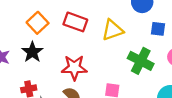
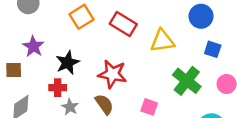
black star: (32, 52) -> (67, 63), moved

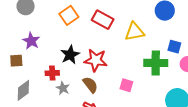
blue square: (213, 49) -> (174, 47), moved
black star: (67, 63) -> (70, 55), moved
green cross: (187, 81) -> (156, 63), turned -35

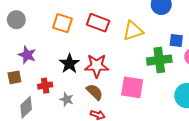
orange square: (69, 15) -> (63, 23), turned -30
red cross: (52, 73) -> (45, 86), moved
pink square: (126, 85) -> (132, 87), size x1.6

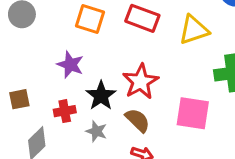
purple star: (27, 55) -> (70, 65), moved
black star: (69, 64) -> (101, 96), moved
red star: (97, 66) -> (141, 82), turned -30

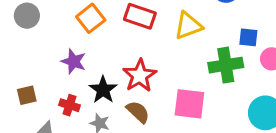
orange square: (90, 19) -> (91, 18), turned 36
red cross: (65, 111) -> (69, 105), turned 30

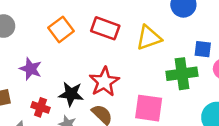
purple star: (74, 61) -> (31, 69), moved
black star: (103, 90) -> (71, 94), turned -30

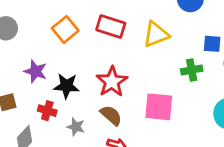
green cross: (182, 74) -> (192, 70), size x0.7
black star: (71, 94) -> (67, 86), moved

